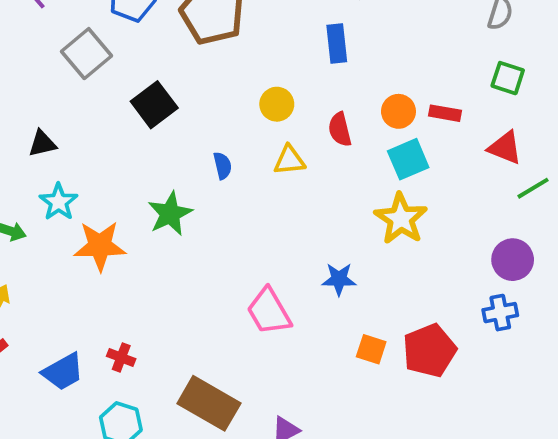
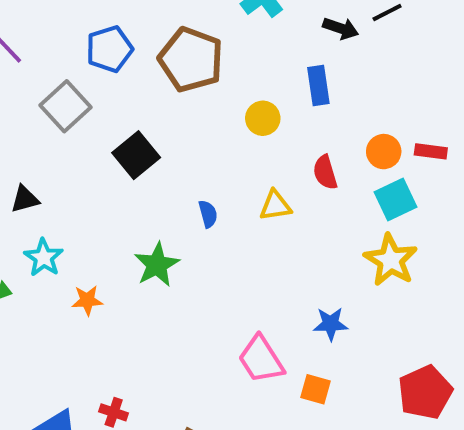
yellow circle: (277, 104) -> (263, 118), moved
orange star: (100, 246) -> (87, 300), size x0.6
orange square: (371, 349) -> (316, 389), moved

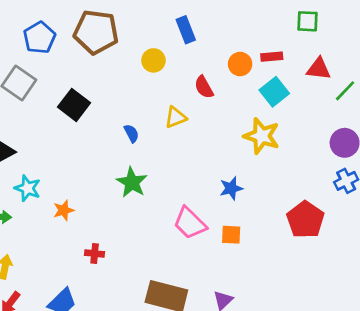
cyan square: (396, 200) -> (274, 92), moved
green star: (157, 265) -> (132, 182), moved
red cross: (114, 412) -> (95, 254), moved

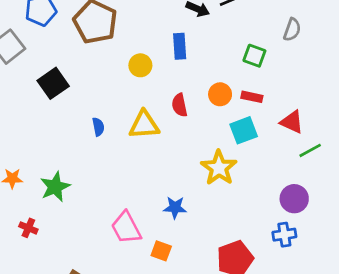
green square: (308, 21) -> (254, 56), moved
yellow triangle: (176, 117) -> (144, 125), size x1.4
green star: (132, 182) -> (55, 187), moved

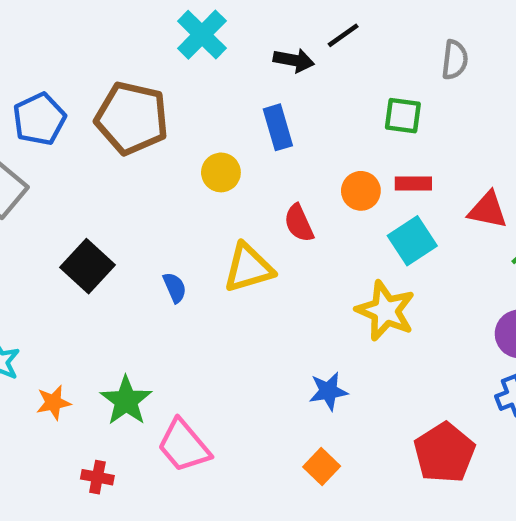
black square: (53, 83) -> (87, 266), moved
pink trapezoid: (126, 228) -> (184, 446), moved
orange square: (161, 251) -> (322, 466), turned 36

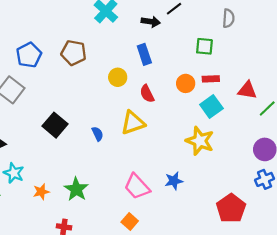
brown pentagon: (132, 118) -> (74, 53), size x0.7
red semicircle: (299, 223) -> (147, 94), moved
pink trapezoid: (184, 446) -> (137, 187), moved
orange square: (322, 466) -> (130, 221), moved

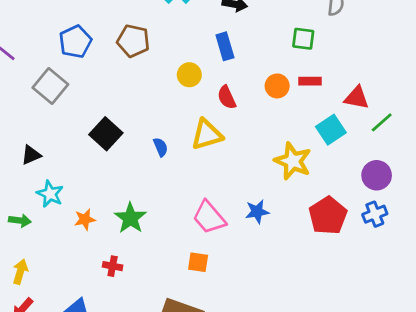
cyan square: (211, 107) -> (331, 130), moved
red pentagon: (231, 208) -> (328, 216), moved
orange square: (130, 221) -> (198, 262), turned -35

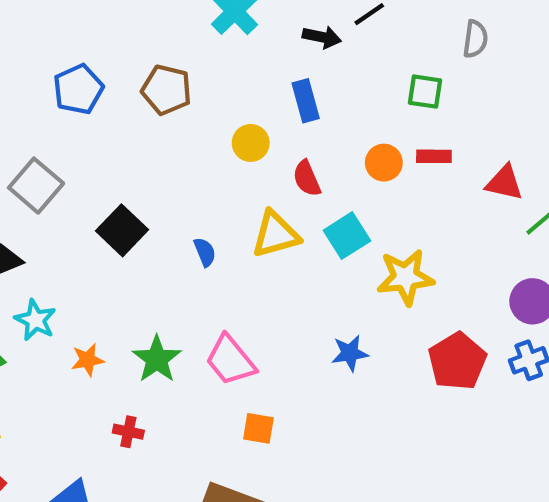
gray square: (50, 86) -> (36, 186), moved
cyan square: (331, 130) -> (347, 236), moved
yellow star: (293, 161) -> (405, 277), turned -30
pink trapezoid: (209, 217) -> (230, 360), moved

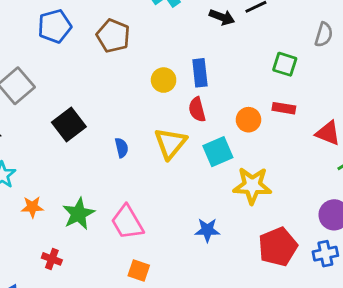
blue rectangle: (306, 101) -> (200, 73), moved
orange circle: (384, 163) -> (248, 120), moved
yellow triangle: (276, 234) -> (170, 143), turned -44

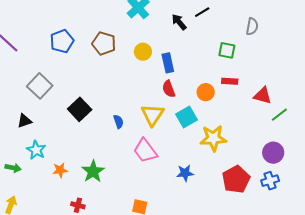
black arrow: (222, 17) -> (179, 22), turned -144
yellow circle: (164, 80) -> (143, 52), moved
pink trapezoid: (127, 222) -> (145, 151), moved

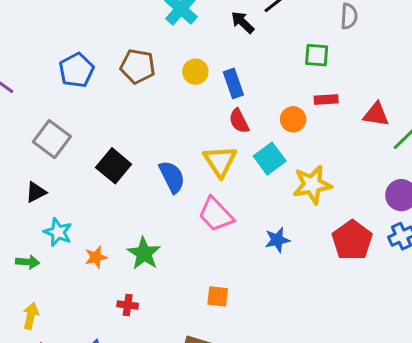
blue semicircle: (118, 122) -> (172, 177), size x1.6

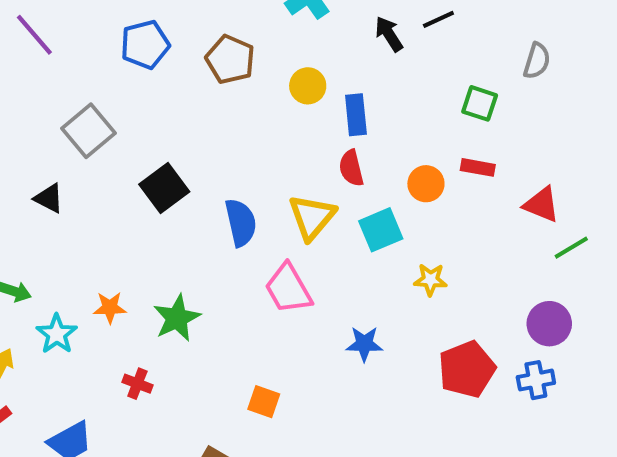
yellow star: (312, 185) -> (430, 280), size x0.6
black triangle: (36, 192) -> (49, 198), turned 40
cyan star: (58, 232) -> (57, 334), moved

